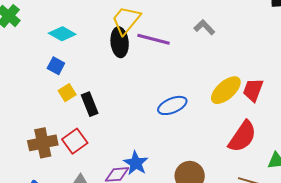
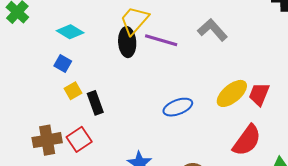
gray L-shape: (204, 27) -> (212, 30), size x1.4

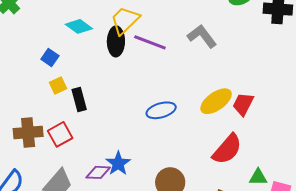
cyan diamond: (70, 32) -> (79, 26), moved

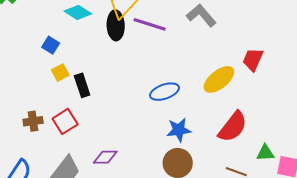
red trapezoid: (243, 104) -> (253, 59), moved
brown cross: (28, 133) -> (33, 121), size x0.7
blue star: (118, 163) -> (179, 130), moved, turned 30

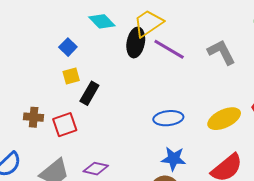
black rectangle: (82, 85) -> (89, 93), turned 35

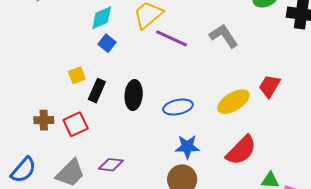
cyan diamond: (102, 21) -> (102, 18), turned -64
black ellipse: (136, 42) -> (134, 95), moved
blue square: (68, 47) -> (107, 43), moved

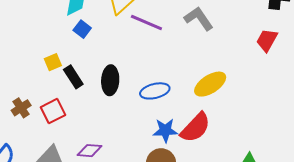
red trapezoid: (270, 86) -> (267, 40), moved
black rectangle: (97, 91) -> (73, 77), turned -55
brown cross: (44, 120) -> (21, 108), turned -30
red semicircle: (241, 150) -> (195, 128), moved

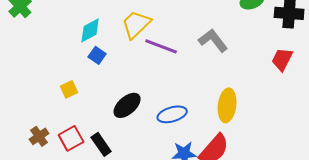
black rectangle: (73, 77) -> (101, 144), moved
black ellipse: (110, 80) -> (127, 105), turned 48
yellow ellipse: (210, 84) -> (227, 105), turned -48

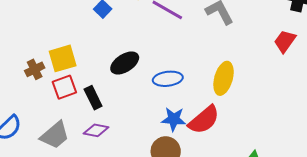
yellow square: (69, 89) -> (63, 58), moved, size x1.6
brown cross: (39, 136) -> (35, 69), moved

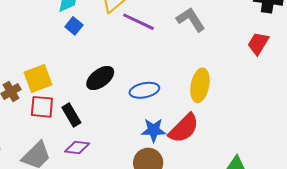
red square: (64, 87) -> (42, 107), turned 30

